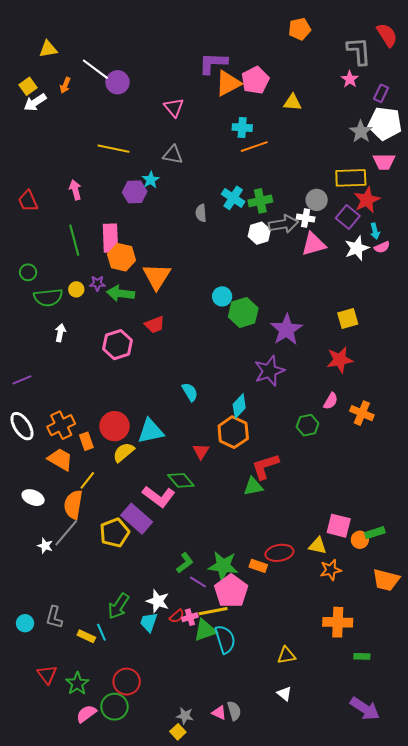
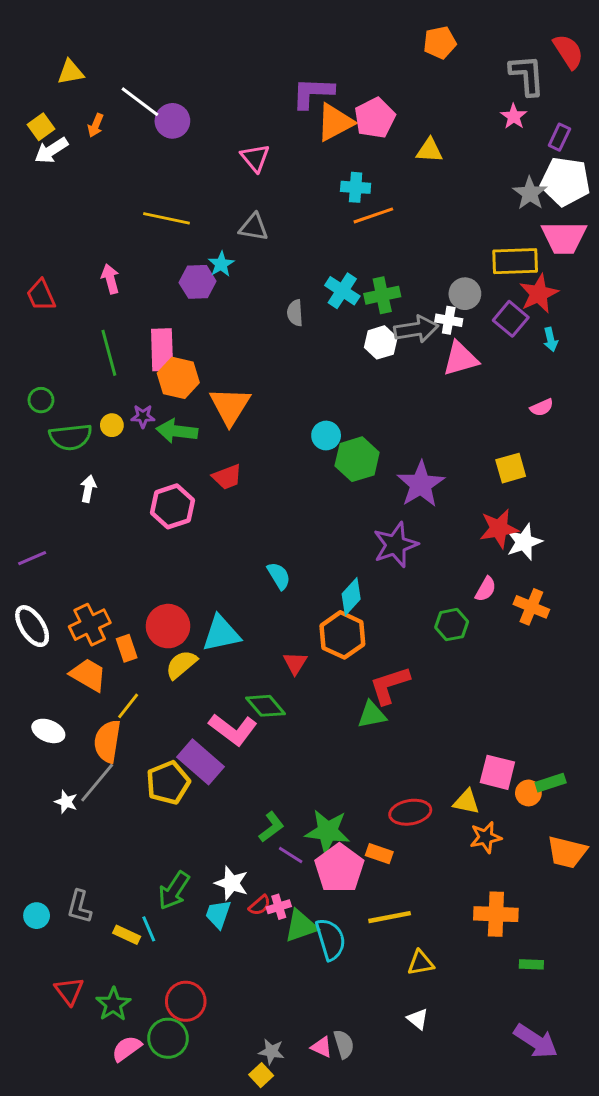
pink trapezoid: (384, 162) -> (564, 238), size x1.4
pink semicircle: (382, 247) -> (542, 407), moved
white star: (357, 248) -> (524, 542), moved
orange rectangle: (258, 566) -> (379, 854), moved
yellow line: (213, 611) -> (390, 917), moved

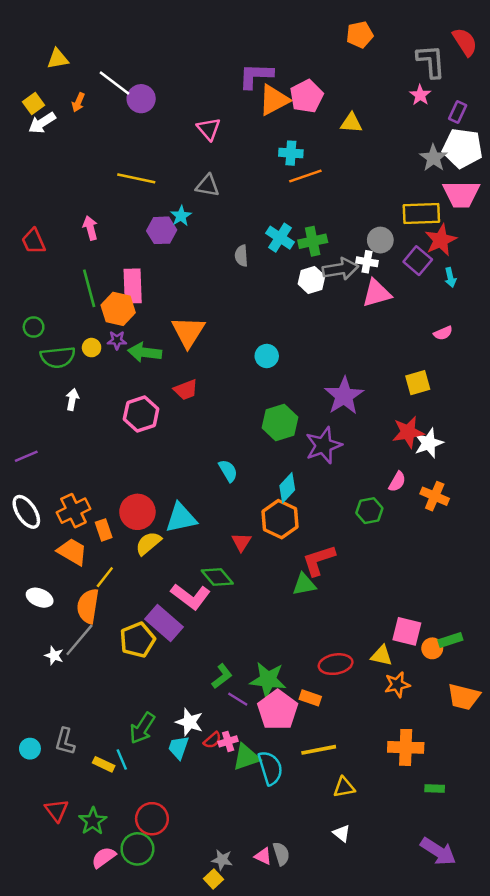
orange hexagon: (178, 378) -> (118, 309), moved
green hexagon: (357, 459) -> (280, 422), moved

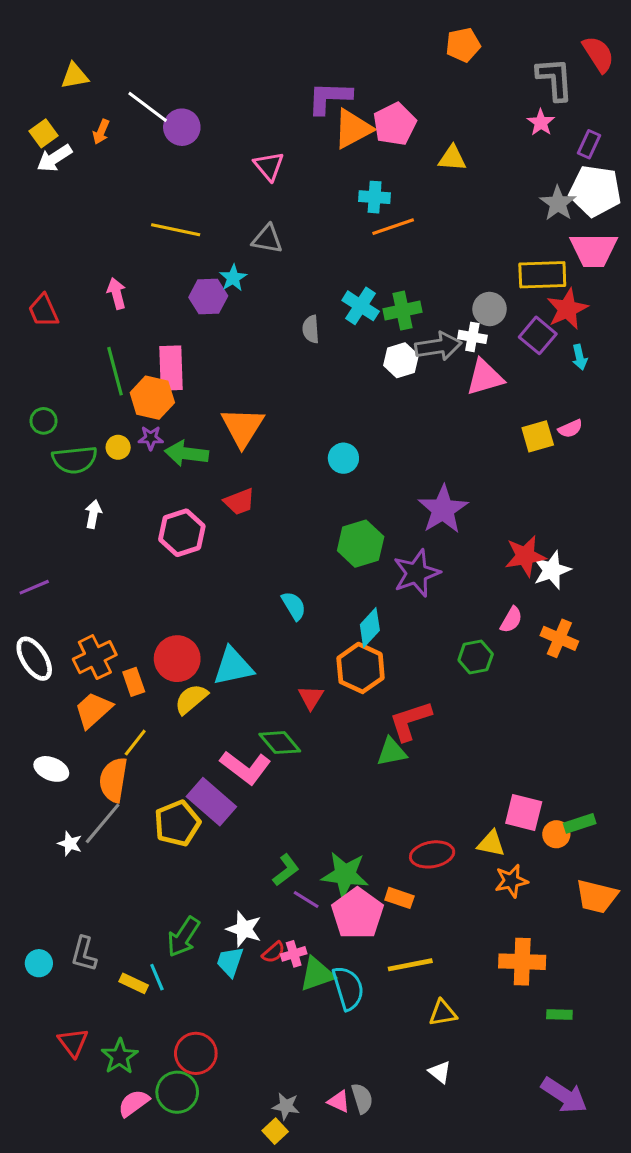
yellow square: (418, 383) -> (538, 436), moved
orange trapezoid: (72, 552) -> (93, 710), turned -72

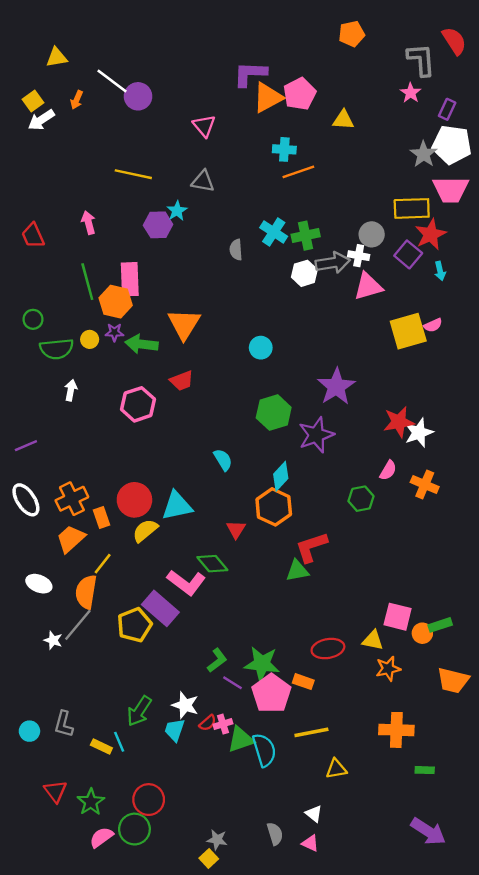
yellow square: (538, 436) -> (408, 331), size x1.5
white triangle: (440, 1072) -> (314, 814), moved
pink triangle: (339, 1102) -> (310, 843), moved

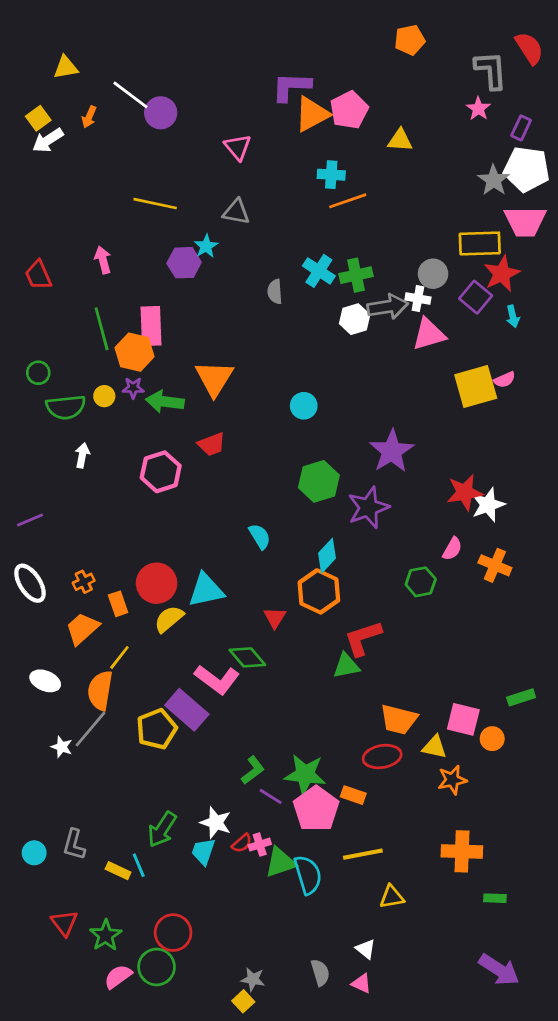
orange cross: (72, 499) -> (84, 582), size x0.6
green rectangle: (440, 625) -> (521, 697), moved
orange trapezoid: (453, 680) -> (399, 719), moved

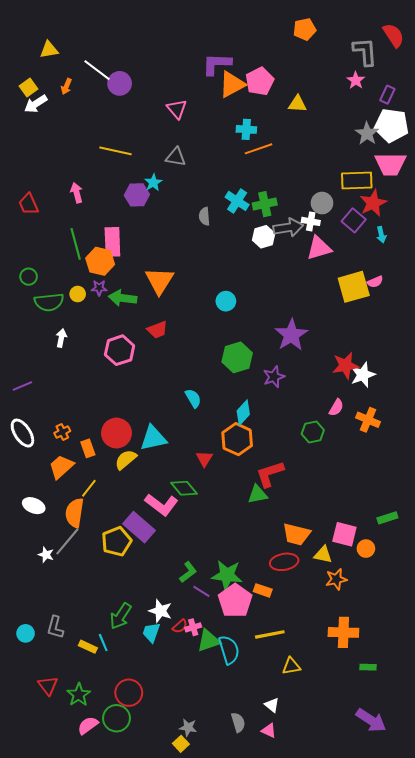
purple star: (368, 508) -> (274, 377), size x0.7

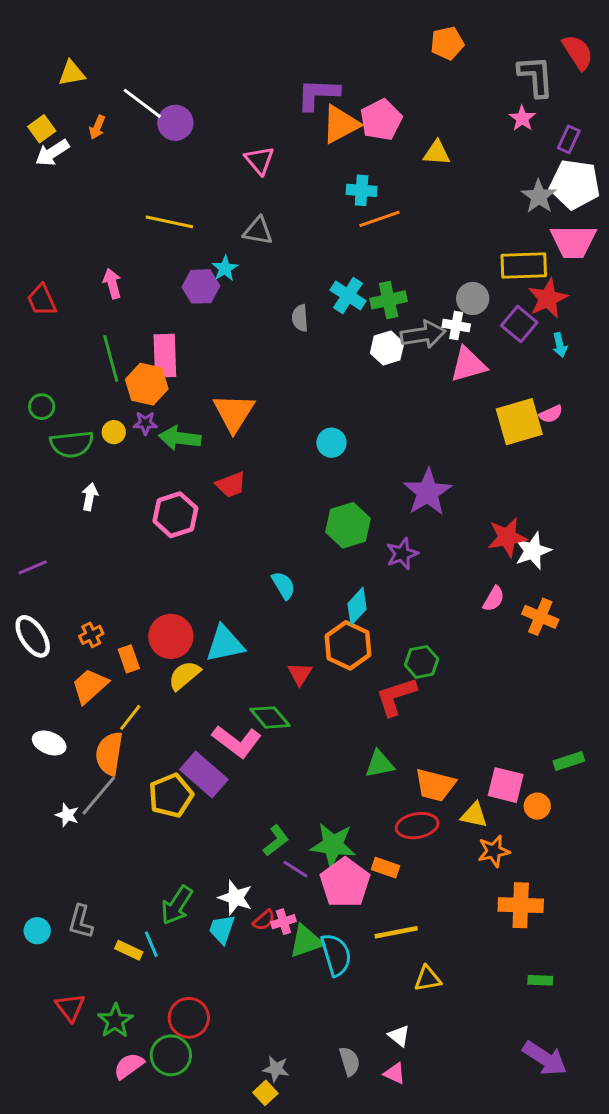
green hexagon: (313, 432) -> (422, 662), moved
green triangle: (258, 494) -> (380, 764), moved
orange cross: (343, 632) -> (521, 905), moved

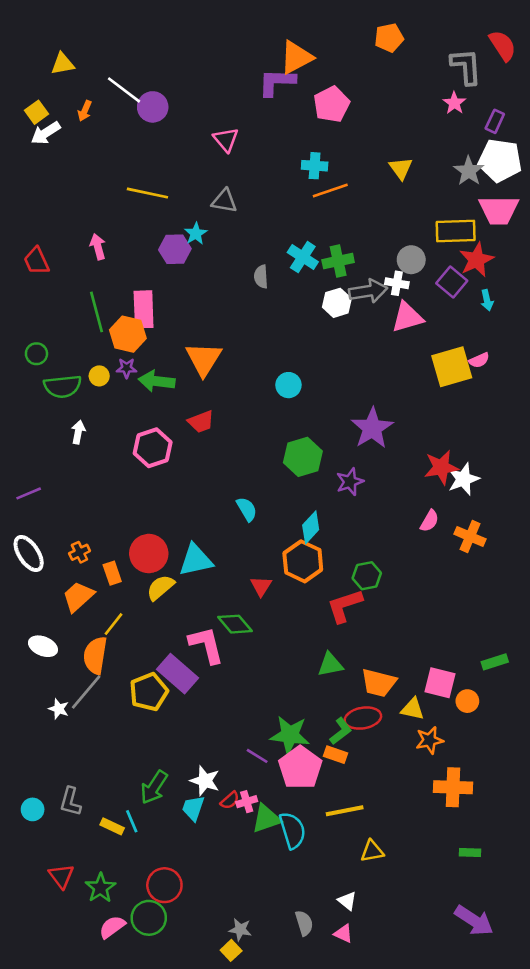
orange triangle: (341, 124) -> (296, 57), moved
yellow triangle: (437, 153) -> (401, 168), moved, turned 50
pink L-shape: (237, 741) -> (206, 645), turned -141
green L-shape: (276, 841) -> (341, 731), moved

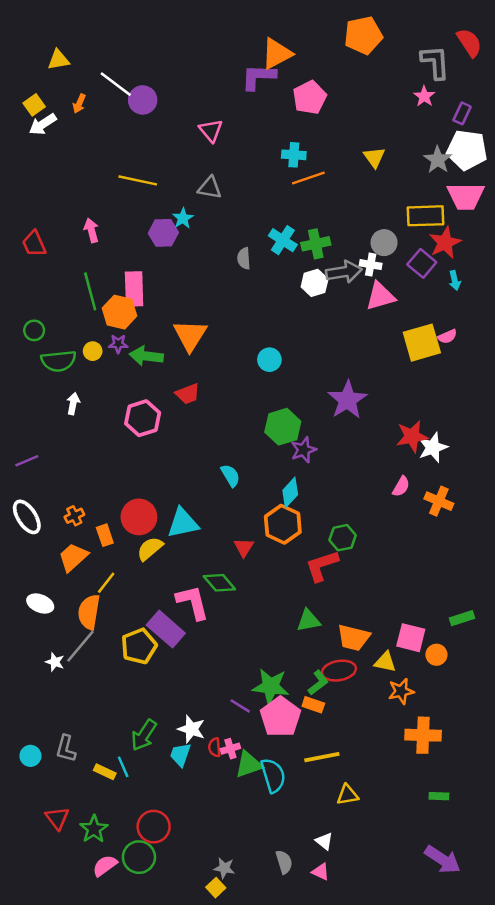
orange pentagon: (389, 38) -> (363, 35), size x1.4
purple star: (350, 482) -> (304, 450), moved
red semicircle: (230, 800) -> (215, 747), turned 126

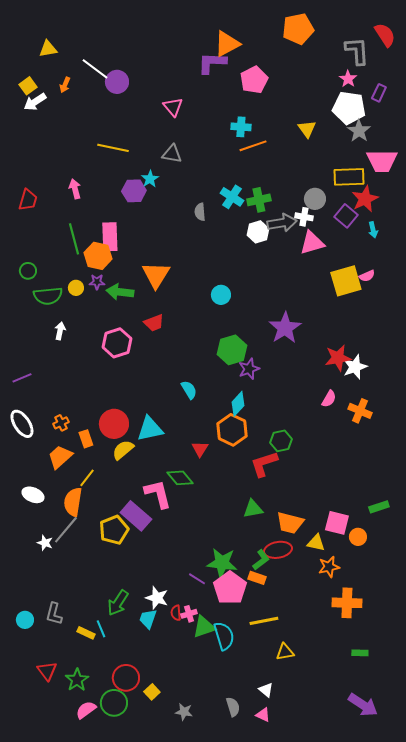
white pentagon: (467, 150) -> (349, 108), moved
red trapezoid: (34, 244) -> (28, 200), turned -140
yellow square: (216, 888) -> (152, 692), moved

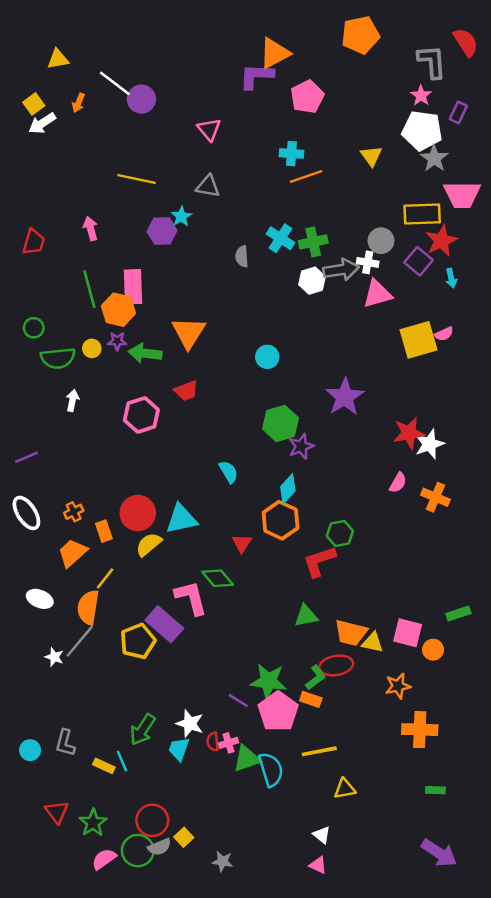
yellow triangle: (316, 543) -> (373, 642), moved
gray semicircle: (233, 707) -> (160, 847), moved, turned 84

